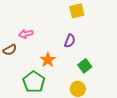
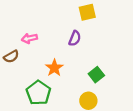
purple semicircle: (70, 41) -> (75, 38), moved

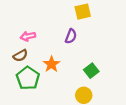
brown semicircle: (11, 56) -> (20, 56), moved
green pentagon: (38, 93) -> (28, 78), moved

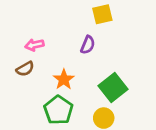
green square: (91, 71) -> (113, 87), size x1.5
green pentagon: (28, 78) -> (58, 110), moved

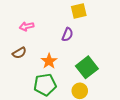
pink arrow: (34, 45) -> (27, 26), moved
green pentagon: (58, 110) -> (45, 85), turned 30

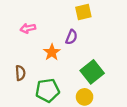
brown semicircle: (19, 53) -> (20, 73), moved, turned -64
orange star: (49, 61) -> (52, 52), moved

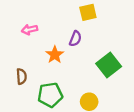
green square: (92, 72) -> (109, 65), moved

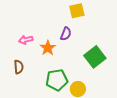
pink arrow: (30, 29) -> (26, 40), moved
green pentagon: (50, 95) -> (57, 80), moved

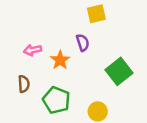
purple semicircle: (66, 34) -> (83, 43), turned -40
green pentagon: (57, 80) -> (56, 100), moved, turned 30

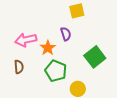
pink arrow: (33, 50) -> (26, 40), size x1.5
green pentagon: (56, 100) -> (56, 71), moved

